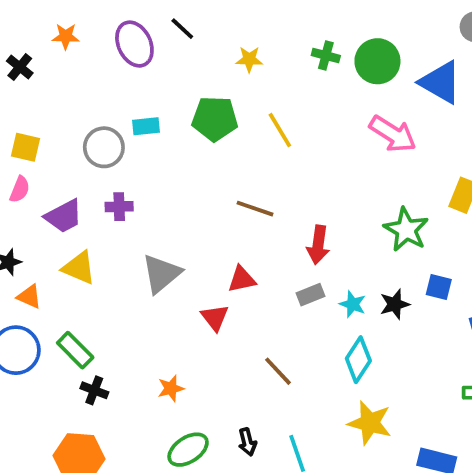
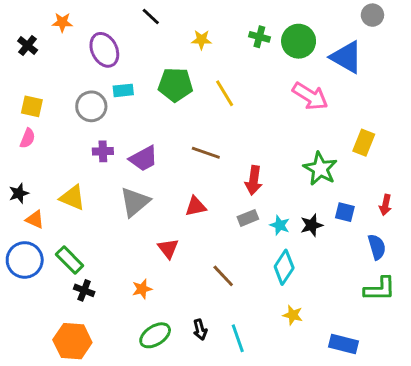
purple ellipse: (134, 44) -> (104, 50), moved
purple trapezoid: (64, 216) -> (143, 159), moved
red triangle: (215, 318) -> (168, 248), moved
yellow star: (370, 423) -> (293, 315), size x0.6

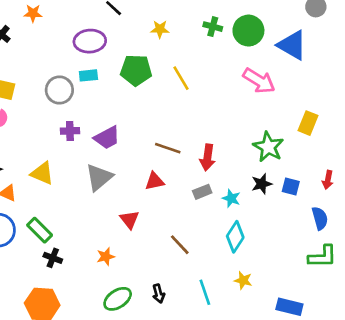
purple ellipse: (104, 50) -> (90, 41), moved, turned -68
brown line: (206, 153) -> (168, 148), moved
black star: (312, 225) -> (262, 184), moved
cyan line: (238, 338) -> (205, 292), moved

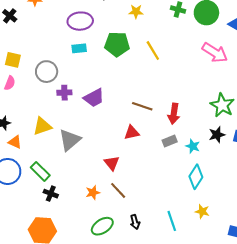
gray circle: (59, 90) -> (47, 72), moved
yellow triangle: (42, 173) -> (42, 126), turned -42
gray triangle: (99, 177) -> (70, 140), moved
brown line: (180, 245) -> (118, 190), moved

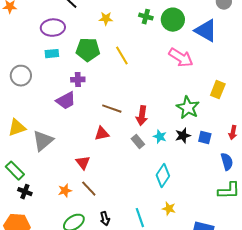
purple cross: (64, 93) -> (78, 80), moved
gray rectangle: (170, 141) -> (138, 142), turned 72
cyan star: (193, 146) -> (160, 137), moved

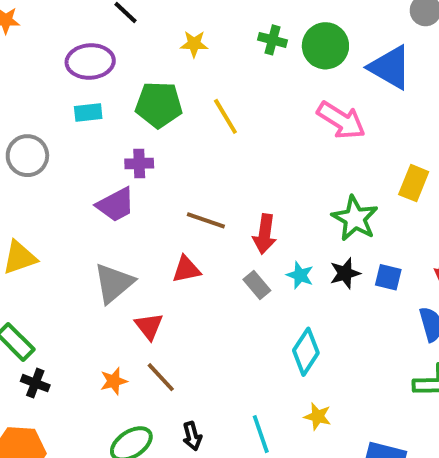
gray triangle: (43, 141) -> (114, 283), moved

